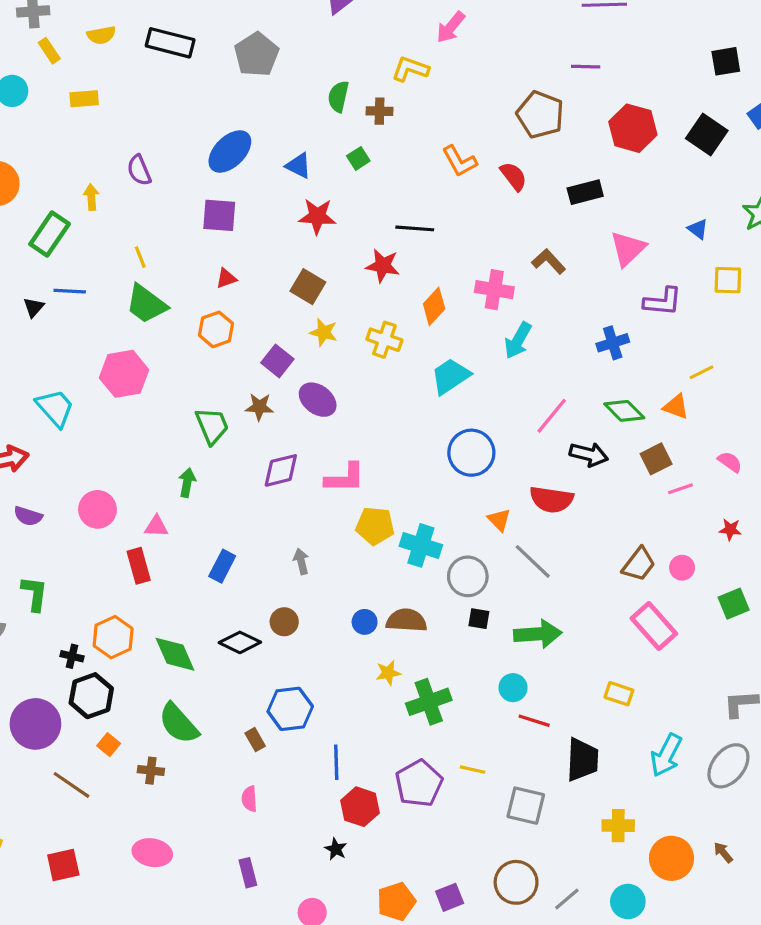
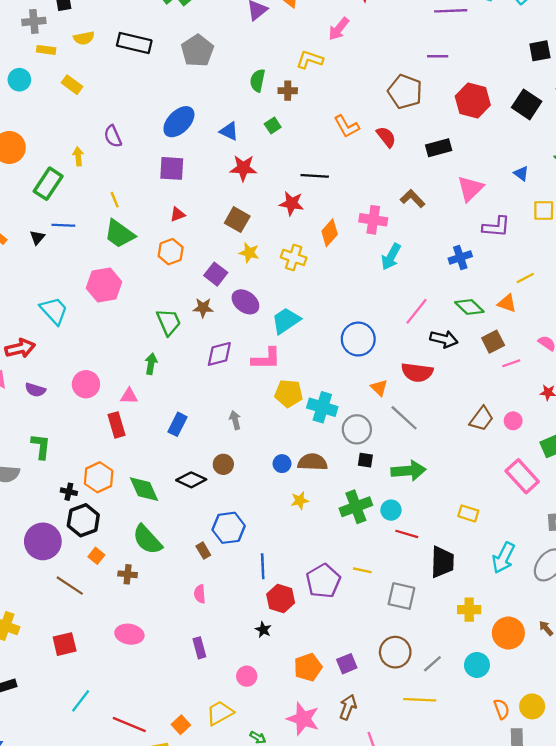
yellow rectangle: (49, 51) -> (46, 50), turned -48
yellow rectangle: (84, 99) -> (72, 85), turned 42
cyan trapezoid: (450, 376) -> (286, 321), moved
pink rectangle: (654, 626) -> (522, 476), moved
green cross: (429, 702) -> (356, 507), moved

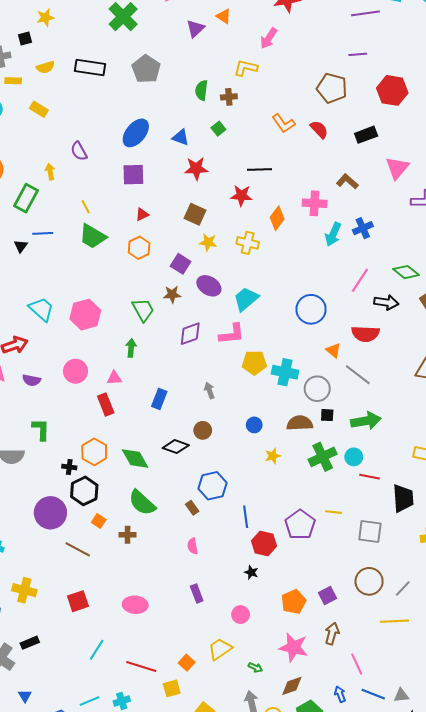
blue cross: (460, 257) -> (363, 228), moved
pink hexagon: (104, 285) -> (85, 315), moved
brown semicircle: (313, 462) -> (300, 423), moved
pink ellipse: (129, 634) -> (135, 605), moved

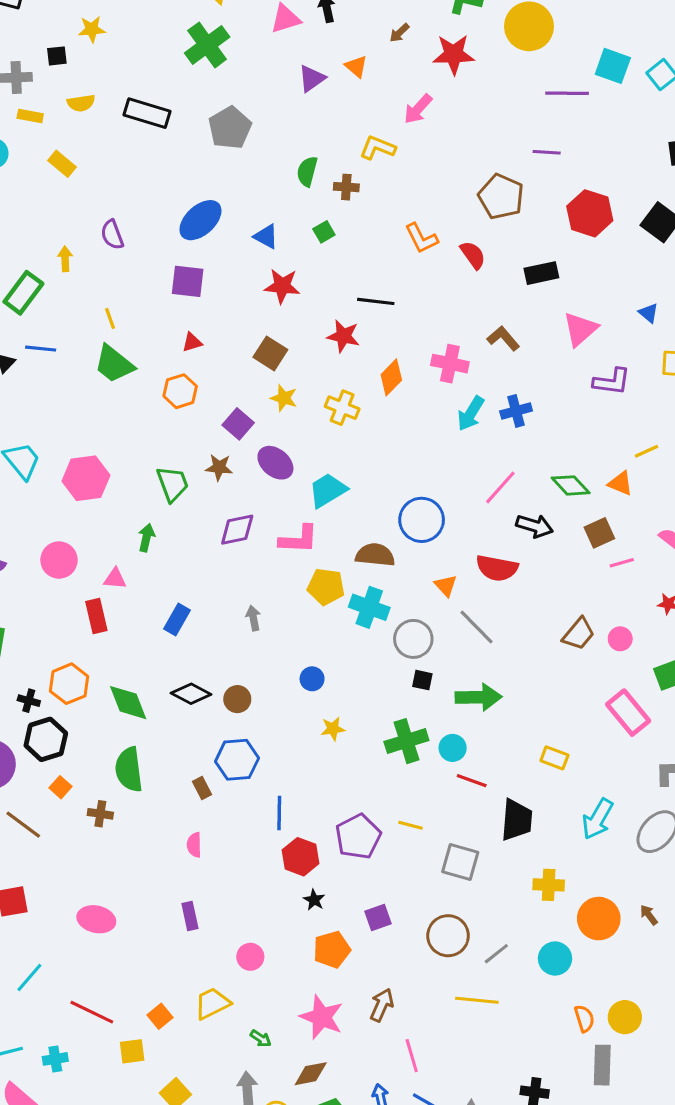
brown semicircle: (300, 423) -> (375, 555), moved
brown circle: (203, 430) -> (237, 699), moved
green semicircle: (142, 503) -> (129, 770), turned 32
black star: (251, 572) -> (314, 900), moved
purple square: (327, 595) -> (378, 918), moved

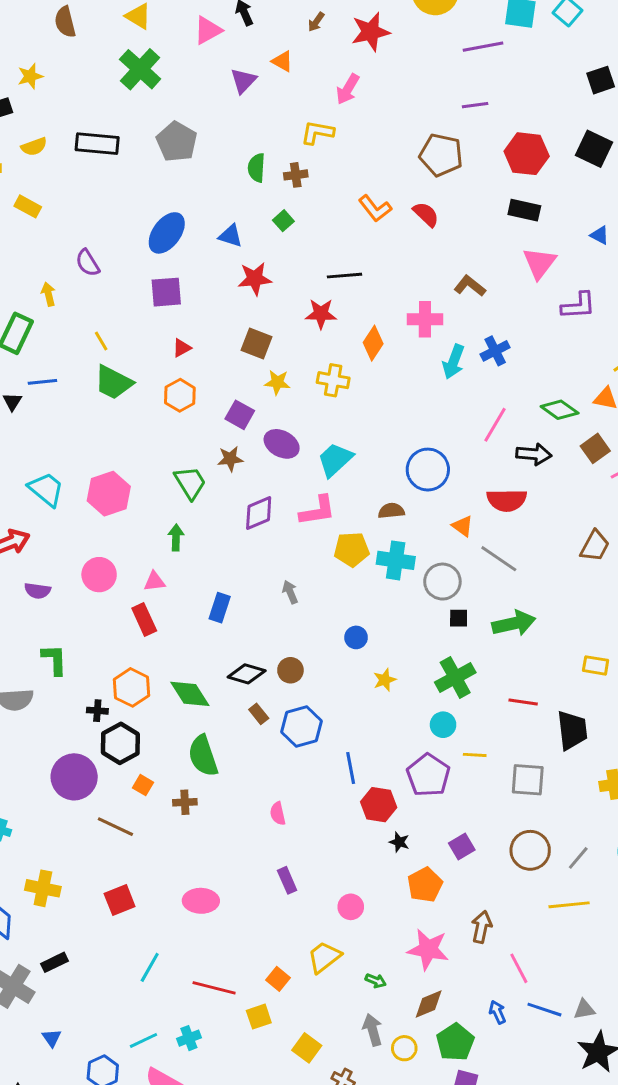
black rectangle: (541, 273) -> (524, 210), moved, turned 36
brown semicircle: (375, 555) -> (391, 511), size x0.7
cyan circle: (453, 748) -> (443, 725), moved
brown rectangle: (202, 788) -> (259, 714), moved

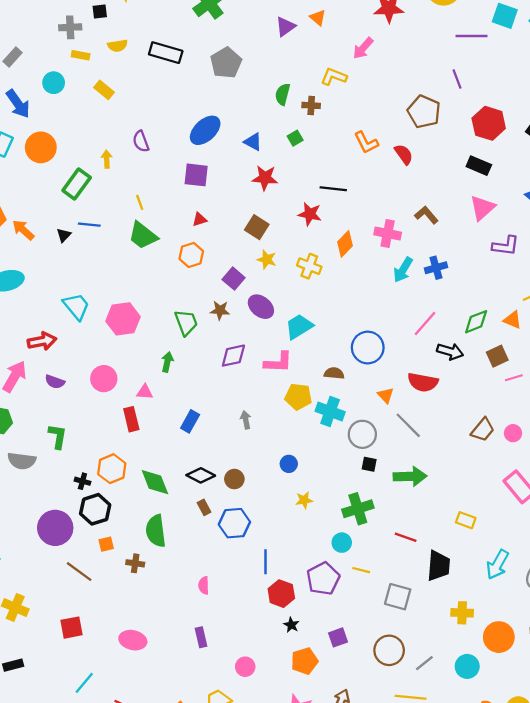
purple line: (475, 105) -> (457, 79), turned 66
green diamond: (560, 410) -> (476, 322), turned -68
orange square: (143, 785) -> (106, 544), turned 35

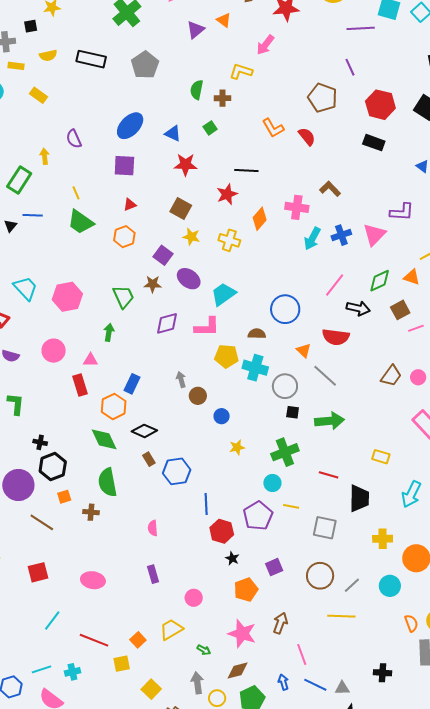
pink triangle: (482, 208) -> (374, 235), moved
red star: (310, 214) -> (227, 194), turned -30
orange hexagon: (112, 469) -> (114, 406), moved
brown circle: (234, 479) -> (198, 396), moved

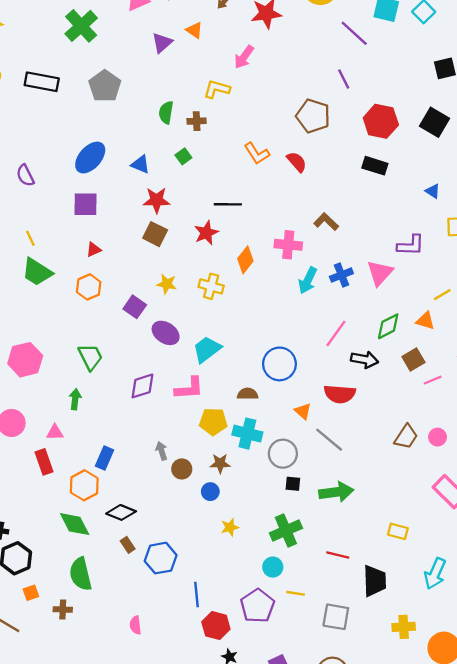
purple line: (361, 28) -> (354, 33), turned 48
brown square: (181, 209) -> (155, 234), moved
brown star: (153, 284) -> (220, 463), moved

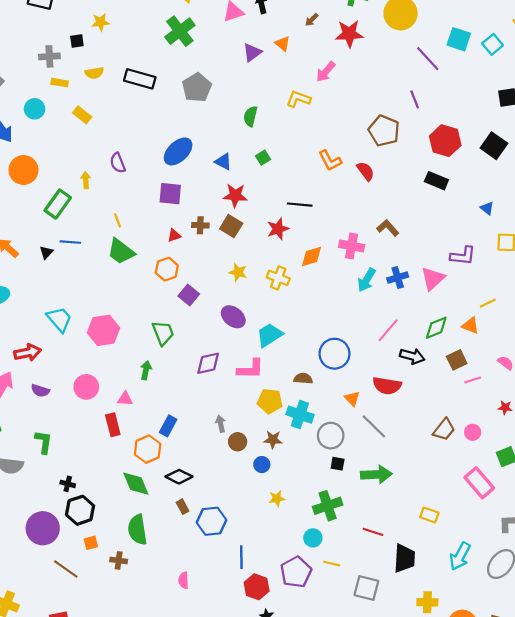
brown cross: (197, 121) -> (200, 225), moved
orange diamond: (245, 260) -> (311, 256), turned 30
purple square: (135, 307) -> (189, 295), moved

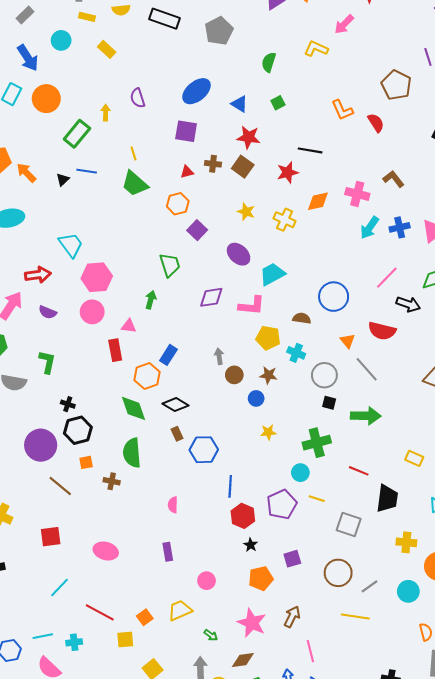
pink hexagon: (103, 330) -> (97, 277), moved
cyan cross: (300, 415) -> (296, 353), size x0.7

